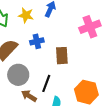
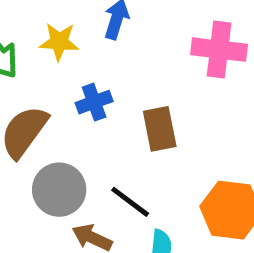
pink cross: (90, 27) -> (219, 50), turned 35
black line: (46, 83) -> (130, 202), turned -66

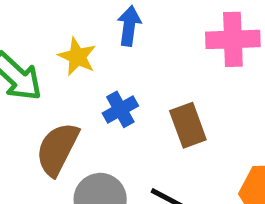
yellow star: (59, 42) -> (77, 57), turned 30

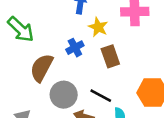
yellow star: (77, 57) -> (98, 27), moved

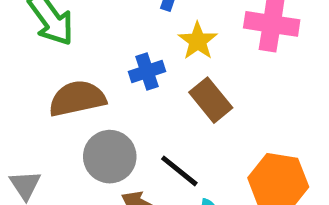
brown rectangle: (110, 56) -> (211, 100), turned -30
brown semicircle: (42, 68) -> (77, 99), turned 40

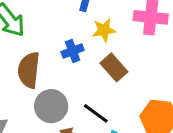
yellow star: (198, 41) -> (104, 30), turned 30
brown semicircle: (77, 99) -> (29, 70), turned -69

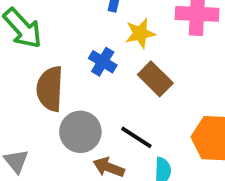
blue cross: (73, 51) -> (103, 62), turned -35

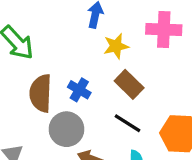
blue cross: (103, 62) -> (79, 90), moved
black line: (136, 137) -> (128, 123), moved

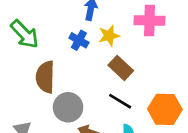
blue cross: (79, 90) -> (79, 40), moved

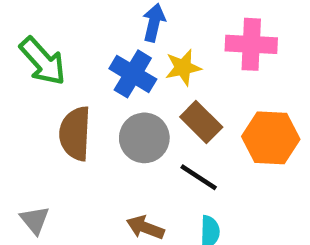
blue cross: (79, 40) -> (133, 74), size x1.4
gray circle: (68, 107) -> (144, 138), moved
orange hexagon: (165, 109) -> (271, 138), moved

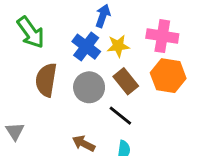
orange hexagon: (271, 138) -> (168, 76), moved

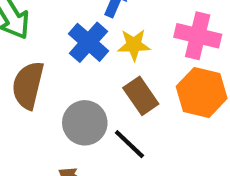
gray circle: (89, 87) -> (85, 123), moved

